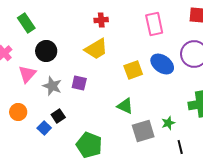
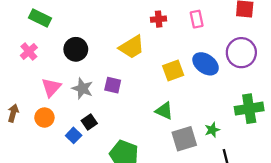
red cross: (101, 20) -> (159, 19), moved
green rectangle: (26, 23) -> (40, 18), moved, turned -30
pink rectangle: (154, 24) -> (197, 19), size x0.7
pink triangle: (27, 74) -> (51, 87), moved

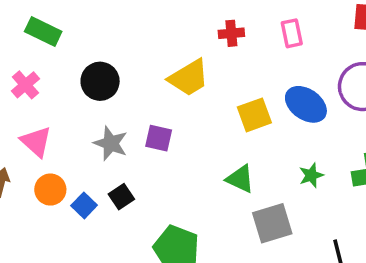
pink triangle: (51, 87) -> (36, 142), moved, turned -30
green star: (212, 130) -> (311, 175), moved
blue square: (74, 135) -> (84, 205), moved

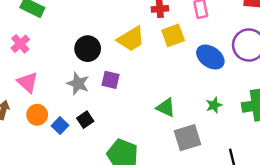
black circle: (100, 81) -> (88, 49), moved
yellow square: (254, 115) -> (173, 35), moved

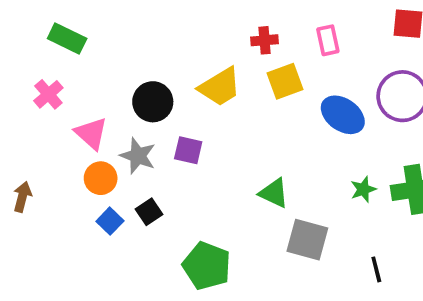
pink triangle: (27, 82) -> (91, 133), moved
green star: (214, 105) -> (363, 189), moved
orange circle: (37, 115) -> (101, 178), moved
gray square: (188, 138) -> (307, 240), turned 32

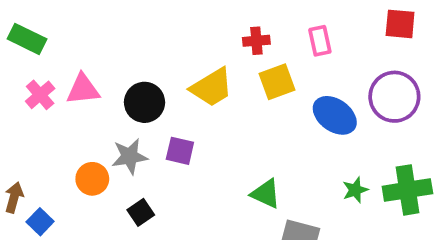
green rectangle: (67, 38) -> (27, 39), moved
pink triangle: (91, 133) -> (83, 89), moved, turned -48
gray star: (138, 156) -> (130, 156), turned -30
blue square: (110, 221) -> (40, 222), moved

